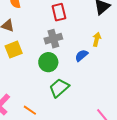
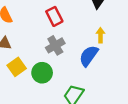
blue semicircle: (81, 55) -> (89, 56), size x1.5
green circle: (48, 62) -> (42, 73), moved

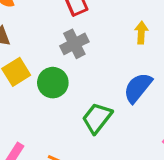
blue semicircle: (89, 56) -> (138, 88), moved

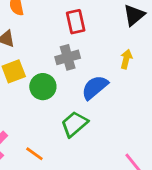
blue semicircle: (138, 88) -> (95, 87), moved

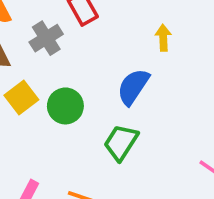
gray cross: (68, 57) -> (46, 38), moved

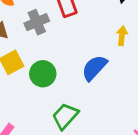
green trapezoid: (121, 142) -> (65, 116), moved

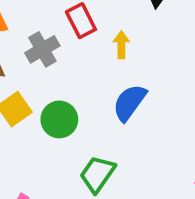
yellow arrow: (122, 36) -> (121, 45), moved

